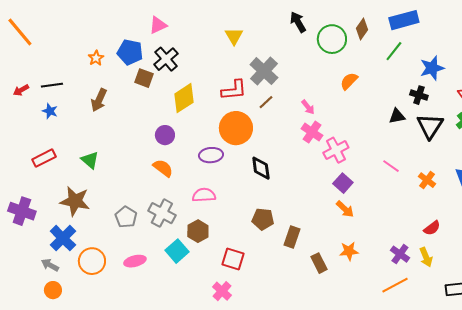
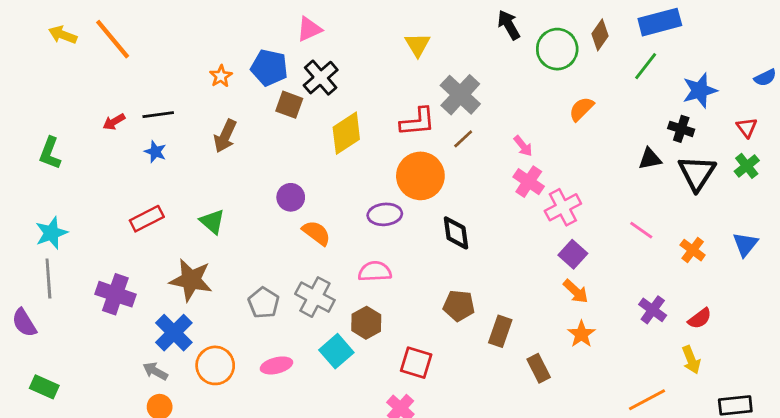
purple circle: (165, 135) -> (291, 197), moved
orange star: (349, 251) -> (581, 334), moved, turned -30
purple cross: (400, 254) -> (653, 310), moved

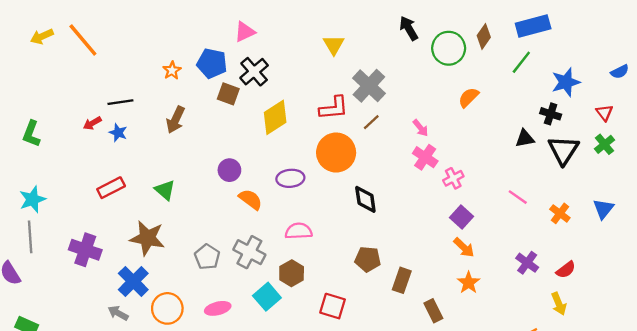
yellow arrow: (63, 35) -> (42, 36), turned -45
red arrow: (114, 122) -> (92, 123), moved
pink cross: (563, 207) -> (453, 178), size x0.7
purple ellipse: (385, 214) -> (290, 178), moved

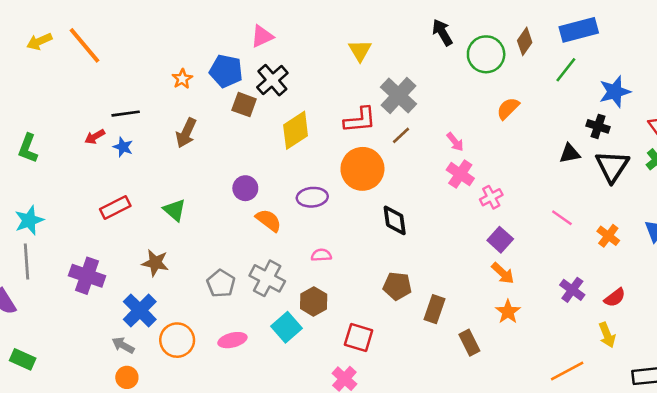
pink semicircle: (299, 231) -> (321, 255), size x0.7
brown star: (147, 238) -> (155, 263), size x0.7

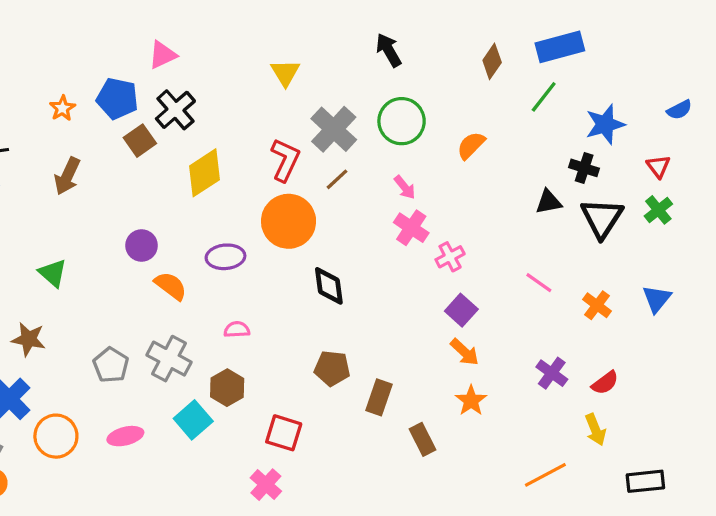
green circle: (486, 54) -> (402, 121), moved
brown square: (244, 105) -> (140, 141), turned 35
red L-shape: (360, 120) -> (285, 160), turned -60

